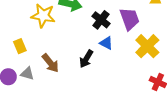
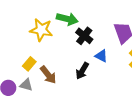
black cross: (101, 20) -> (84, 36), moved
yellow rectangle: (20, 46) -> (29, 64), moved, turned 64

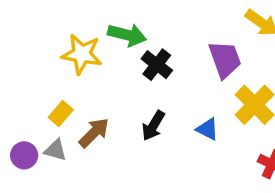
blue triangle: (101, 56) -> (207, 129), moved
brown arrow: (48, 75) -> (94, 133), turned -96

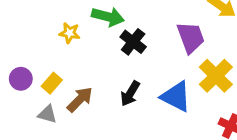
yellow star: (82, 54) -> (70, 33), size x0.6
blue triangle: (207, 129) -> (176, 96), size x1.6
purple circle: (24, 155) -> (21, 79), moved

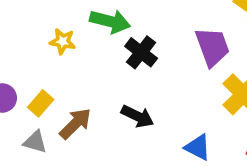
black arrow: (130, 94) -> (137, 116), turned -95
blue triangle: (176, 96) -> (198, 147), moved, size x0.7

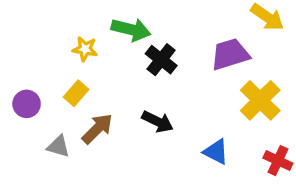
purple trapezoid: (212, 47) -> (230, 54), turned -87
yellow rectangle: (41, 103) -> (76, 93), moved

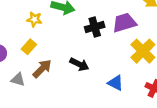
black cross: (161, 60) -> (95, 27), moved, turned 36

